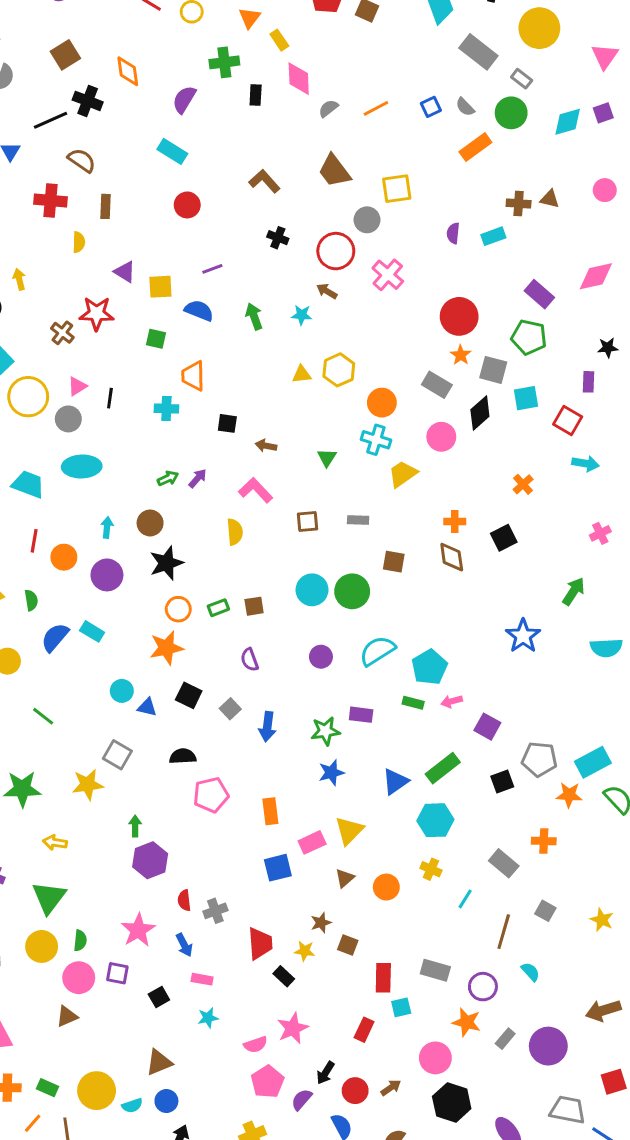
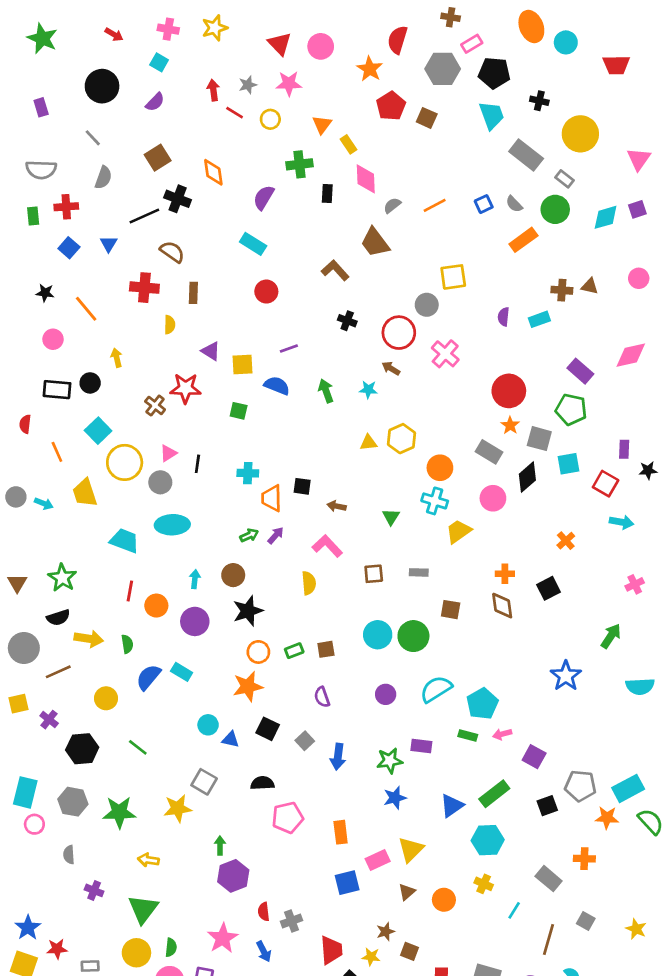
brown trapezoid: (334, 171) -> (375, 242), moved
black star: (608, 348) -> (648, 470), moved
orange trapezoid: (193, 376) -> (272, 498), moved

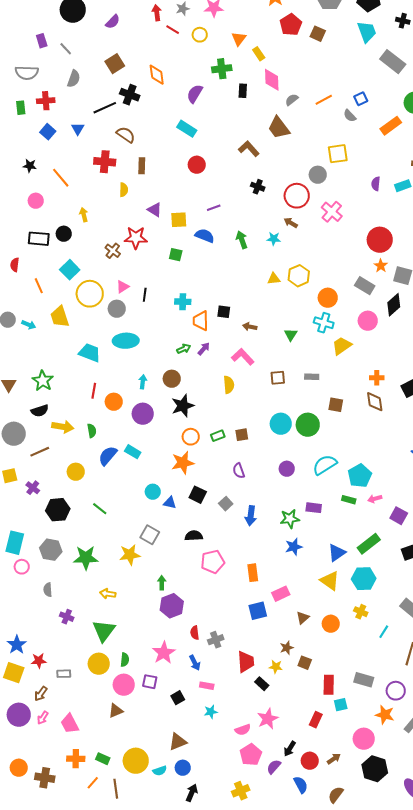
purple rectangle: (41, 107) -> (42, 41), moved
gray semicircle: (514, 204) -> (350, 116), moved
yellow triangle: (411, 849) -> (330, 581), moved, turned -40

